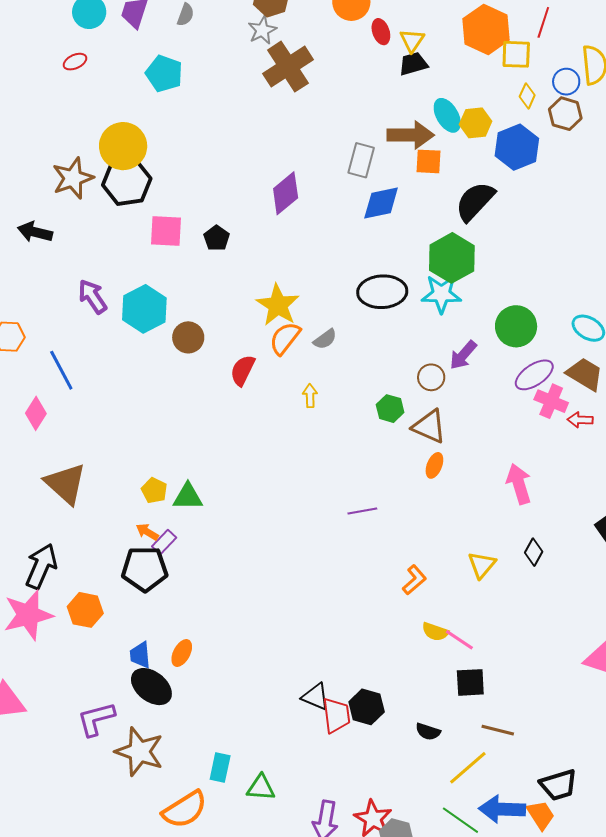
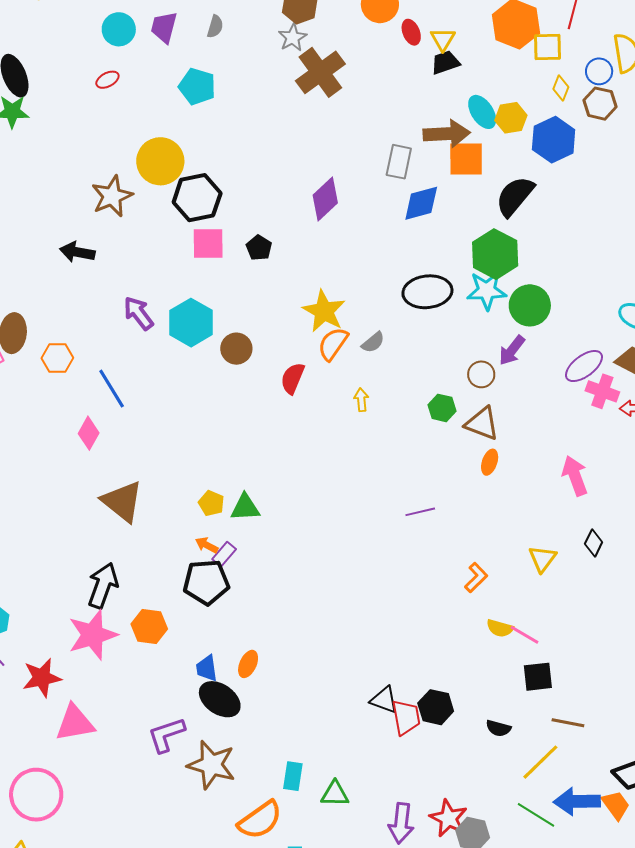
orange square: (428, 161) -> (466, 159), size x1.4
black hexagon: (127, 182) -> (197, 198), moved
green circle: (516, 326) -> (530, 305), moved

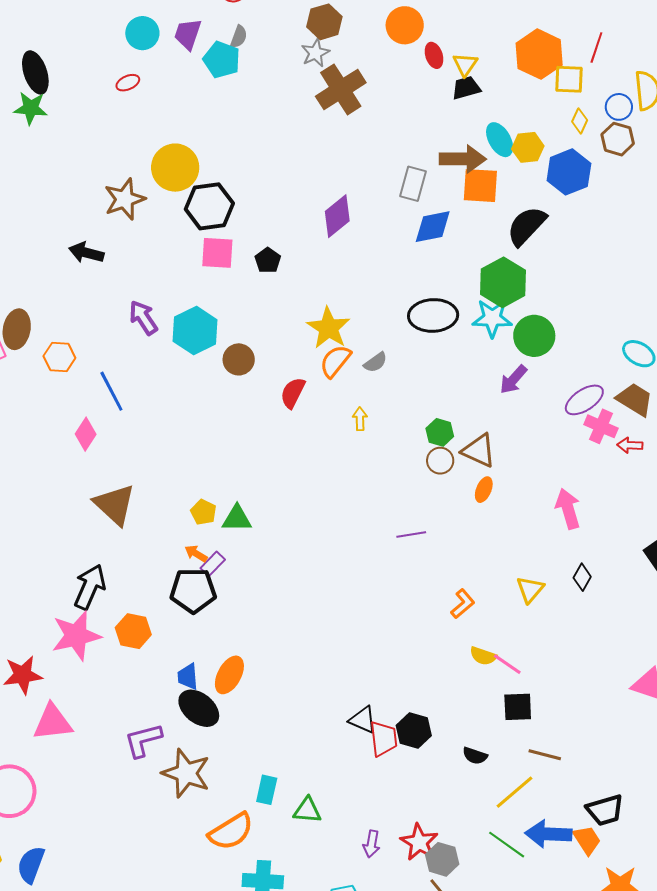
cyan pentagon: (197, 86) -> (222, 60), moved
brown circle: (481, 374) -> (440, 461), moved
orange ellipse: (248, 664) -> (229, 675), size x1.4
purple arrow: (401, 823) -> (372, 844), size x0.7

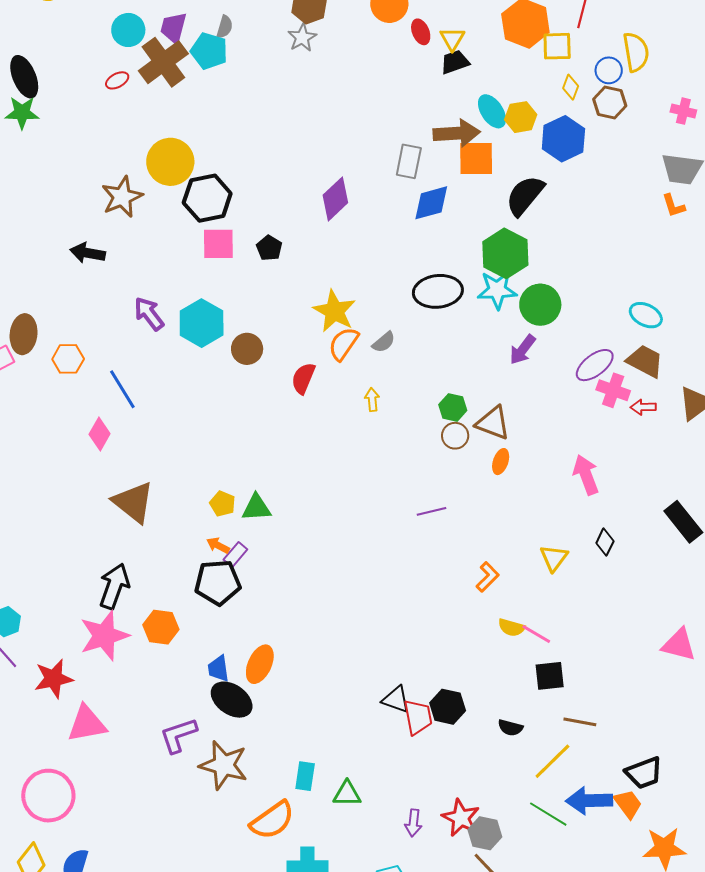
brown cross: (341, 89) -> (163, 62), moved

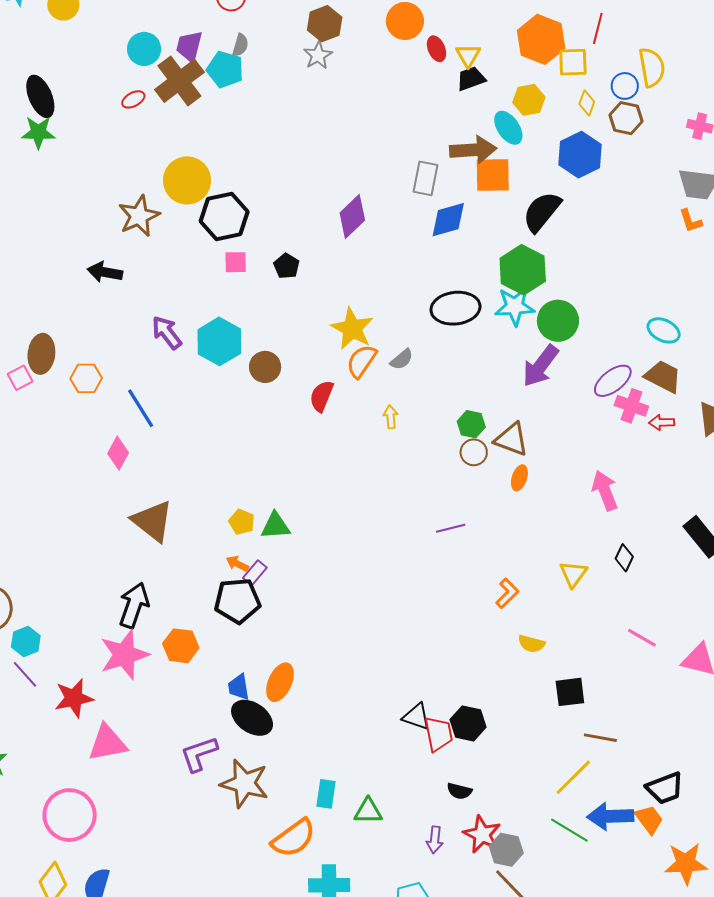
yellow hexagon: (521, 117) -> (529, 100), moved
pink square: (218, 244) -> (236, 262), size x0.7
purple arrow: (522, 350) -> (540, 366), size x1.4
pink line: (536, 634) -> (642, 638), moved
black semicircle: (510, 728) -> (459, 791), moved

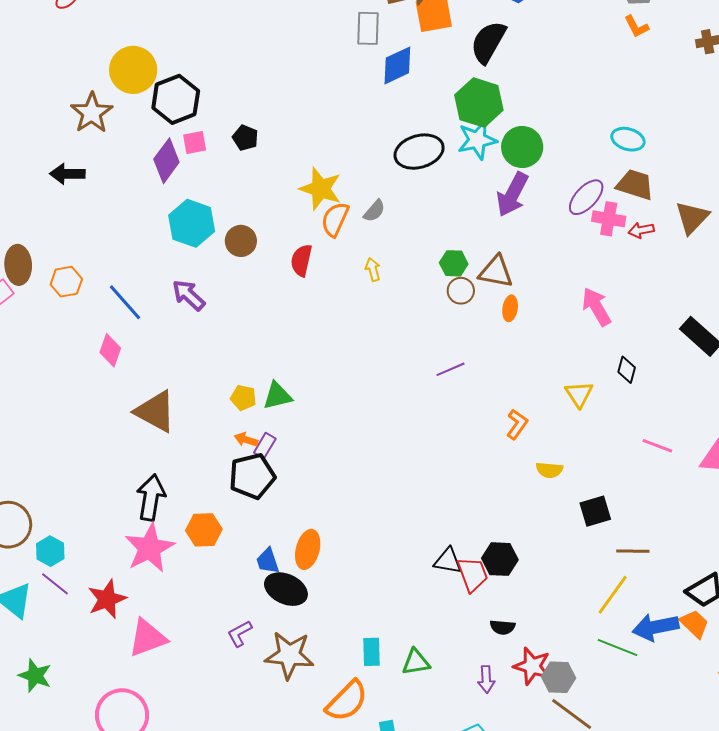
purple diamond: (352, 216) -> (166, 161), moved
purple arrow: (167, 333) -> (189, 295), moved
purple L-shape: (199, 754) -> (240, 634), size x0.7

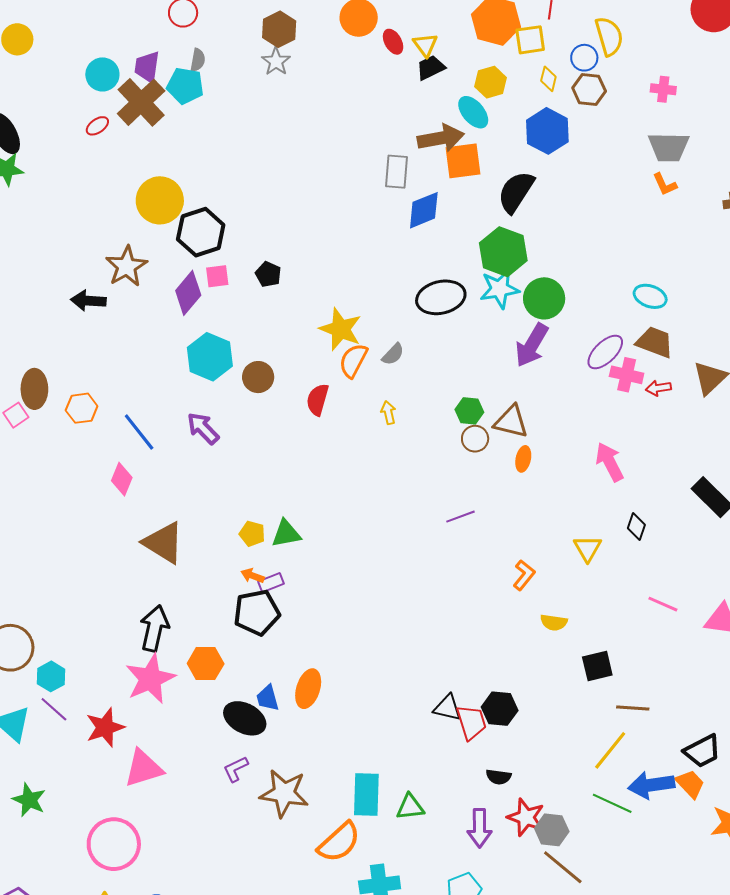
brown star: (92, 113) -> (127, 266), moved
purple rectangle: (265, 446) -> (271, 583), turned 35
black ellipse: (286, 589) -> (245, 718), moved
cyan rectangle: (372, 652) -> (366, 794), size x1.5
purple arrow: (486, 679) -> (479, 828), size x1.4

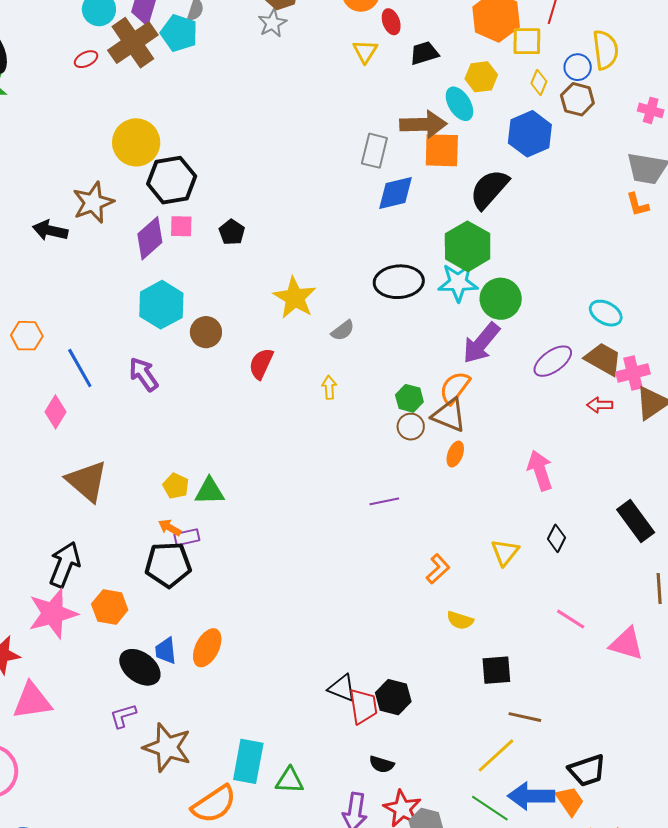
yellow triangle: (425, 45) -> (365, 51), moved
orange semicircle: (353, 361) -> (455, 388), moved
pink cross: (627, 375) -> (633, 373), moved, turned -36

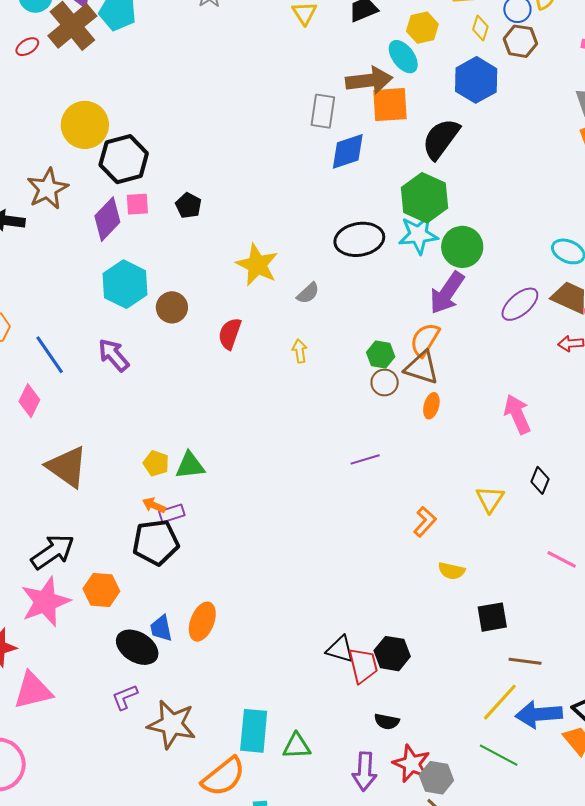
black arrow: (65, 564) -> (53, 552), turned 39
blue arrow: (531, 796) -> (539, 714), moved

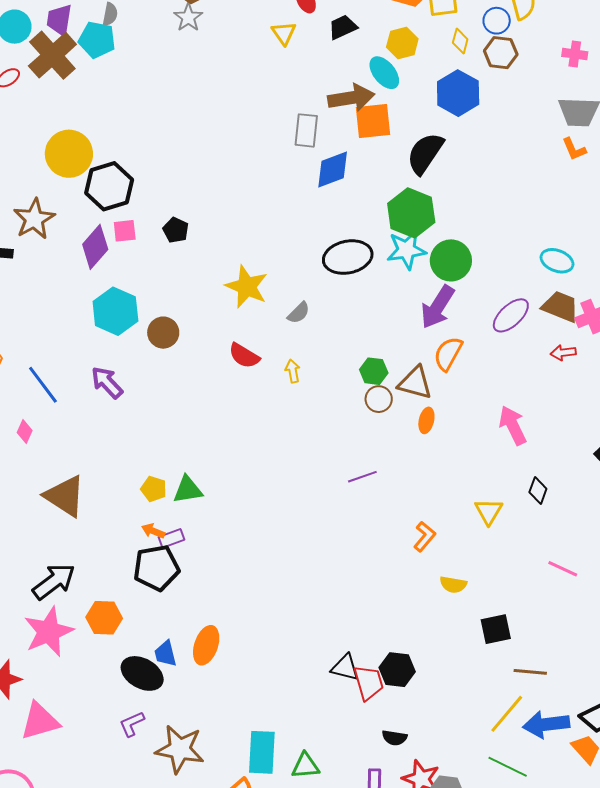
red semicircle: (230, 334) -> (244, 356), moved, turned -76
orange semicircle: (425, 340) -> (448, 354), moved
pink diamond: (29, 401) -> (25, 431), size x0.7

